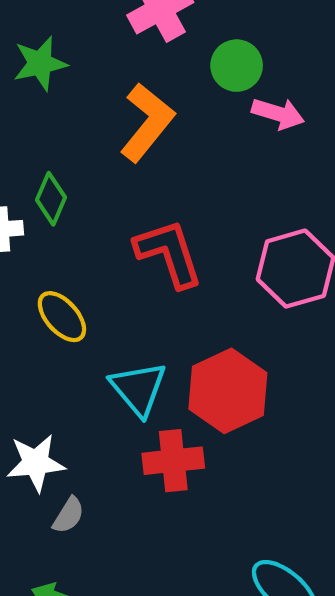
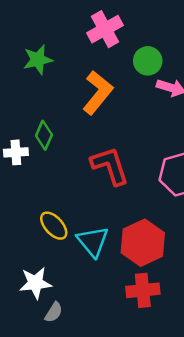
yellow ellipse: (62, 317) -> (54, 226), moved
red cross: (173, 461) -> (143, 290), moved

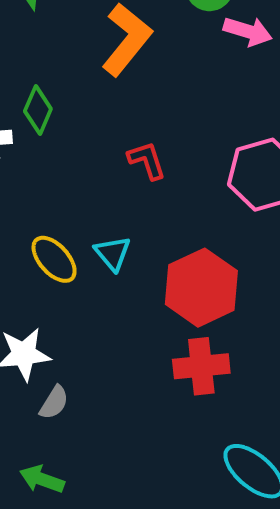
red L-shape: (110, 166) -> (147, 160), size x0.6
cyan triangle: (93, 242) -> (113, 253), moved, size x0.7

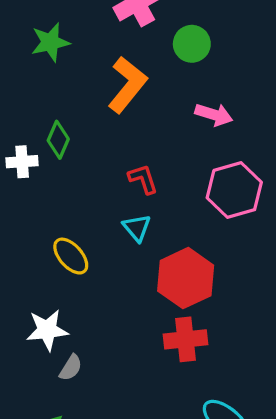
pink arrow: (248, 31) -> (214, 115), moved
cyan triangle: (113, 253) -> (137, 228), moved

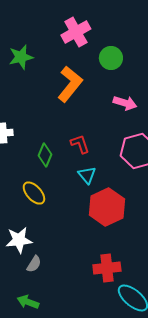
green diamond: (58, 140) -> (45, 155), moved
cyan triangle: (137, 228) -> (87, 175), moved
red cross: (186, 339) -> (107, 268), moved

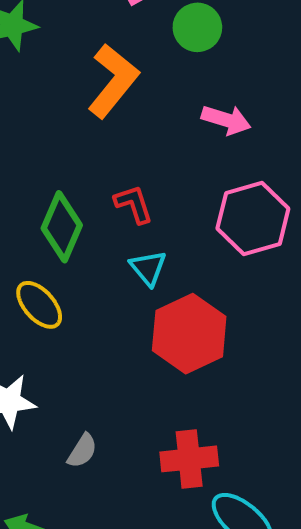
green diamond: (45, 155) -> (62, 227), size x1.4
gray semicircle: (34, 264) -> (82, 451), moved

